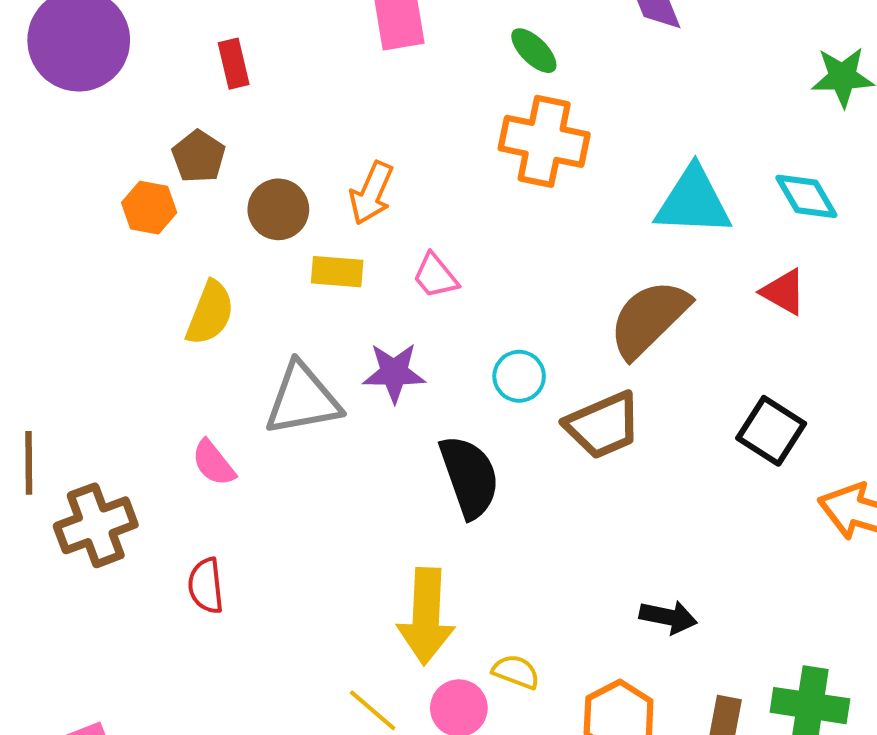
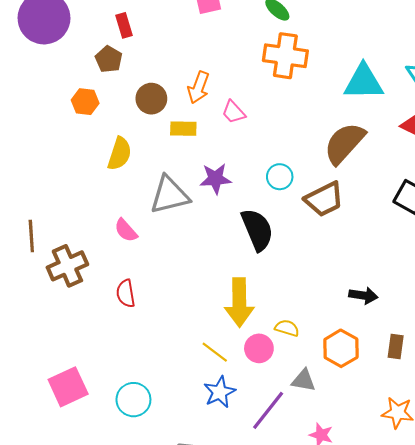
brown pentagon: (199, 156) -> (109, 59), moved
pink trapezoid: (435, 276) -> (234, 112), moved

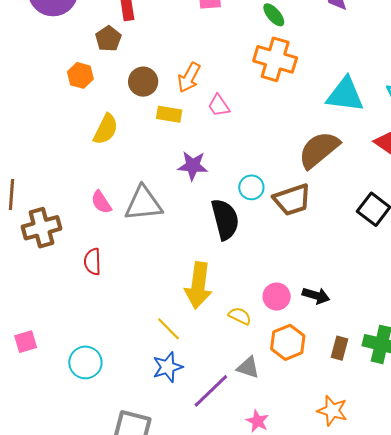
cyan circle: (280, 177) -> (251, 187), moved
gray triangle: (170, 195) -> (143, 204), moved
pink circle: (259, 348) -> (277, 297), moved
pink square: (68, 387) -> (26, 342), size x0.6

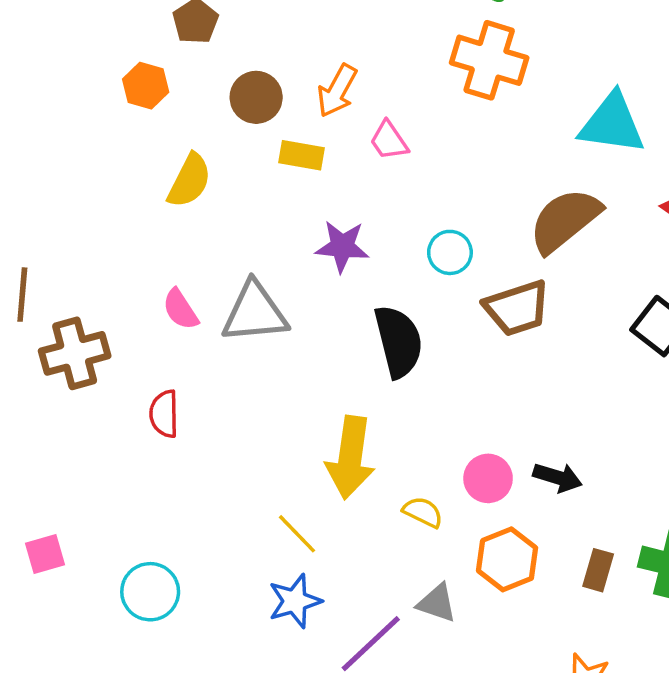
cyan circle: (251, 187) -> (450, 252), moved

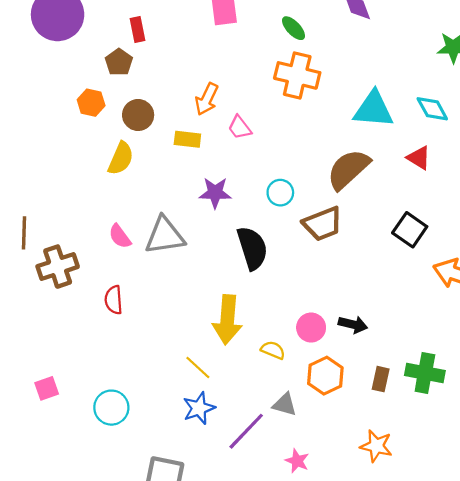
brown circle: (256, 97) -> (138, 115), moved

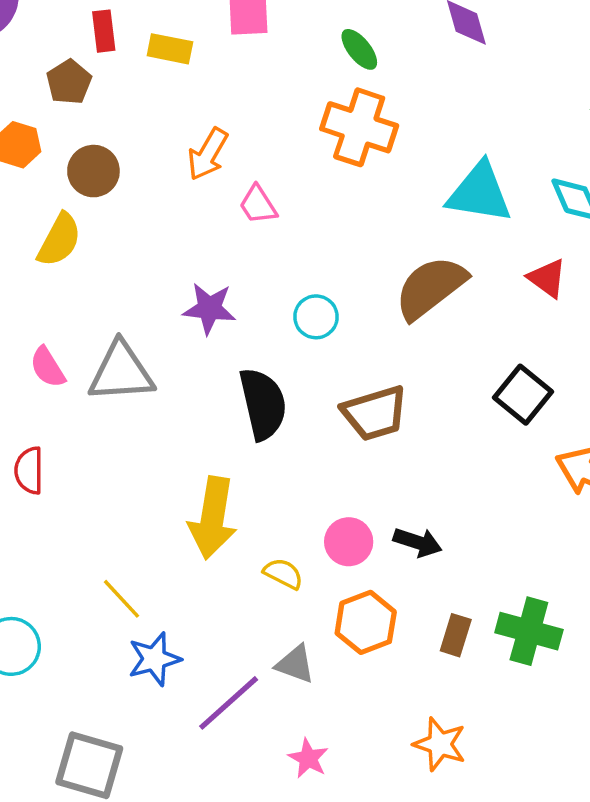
yellow rectangle: (187, 139) -> (170, 49), moved
brown trapezoid: (323, 224) -> (375, 413), moved
yellow line: (198, 368) -> (122, 599), moved

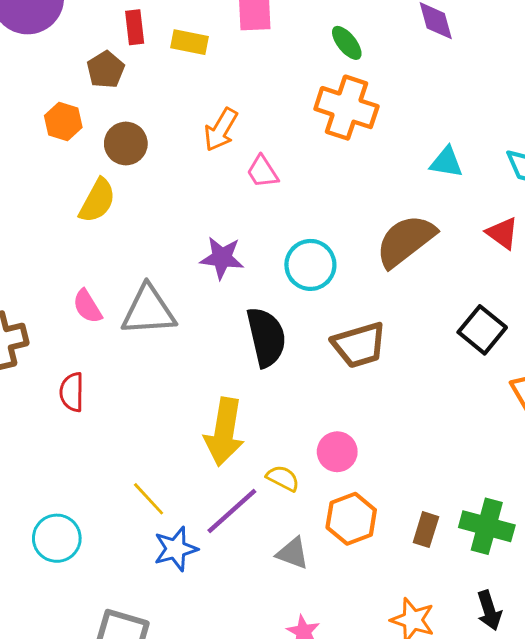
cyan triangle: (480, 193) -> (446, 162), size x0.6
cyan circle: (316, 317) -> (310, 265), size x1.4
black arrow: (418, 542) -> (489, 610), moved, turned 54
purple line: (229, 703) -> (232, 511), moved

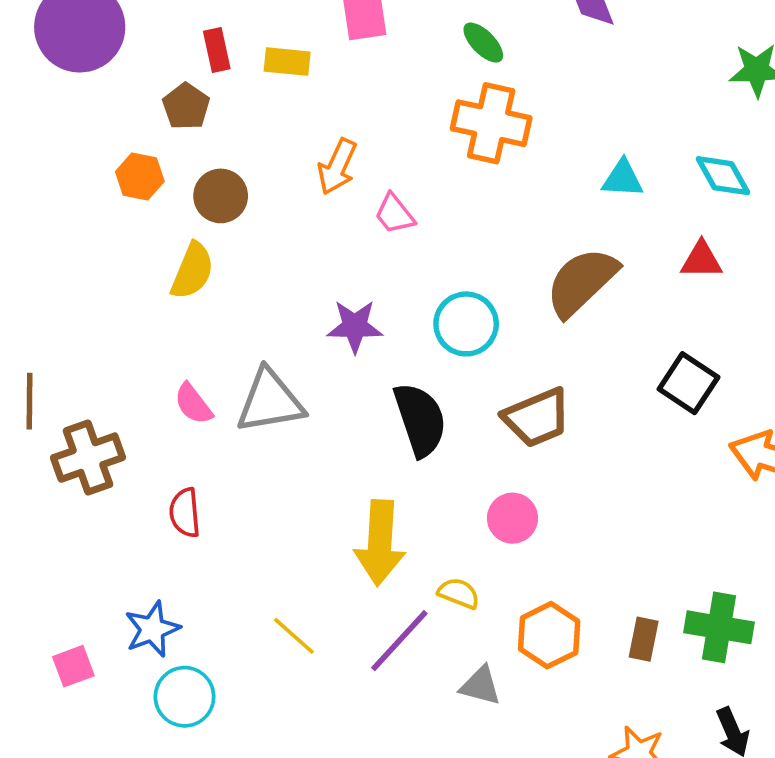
red triangle: (502, 233) -> (701, 260), turned -30
pink circle: (337, 452) -> (513, 518), moved
blue star: (176, 549) -> (152, 629), moved

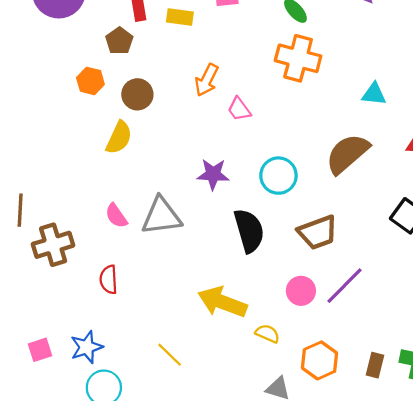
yellow arrow: (380, 543) -> (222, 302), turned 105
purple line: (399, 641) -> (344, 286), moved
pink square: (73, 666) -> (40, 350), moved

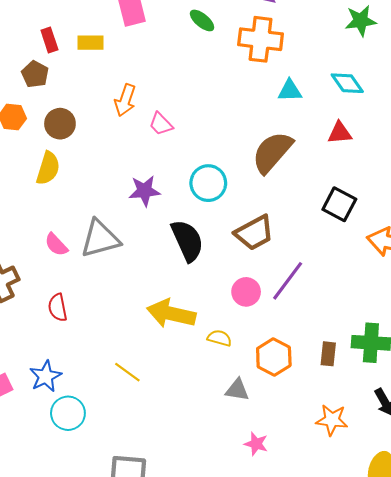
orange cross: (298, 58) -> (261, 39), moved

